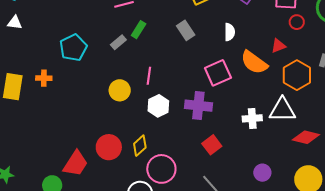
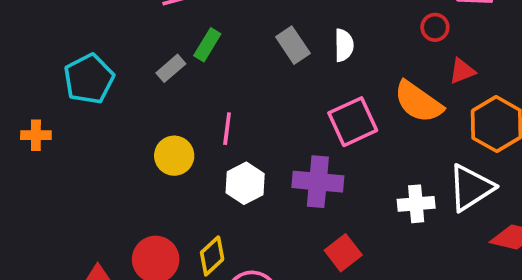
red circle: (297, 22) -> (435, 27), moved
white semicircle: (230, 32) -> (344, 45), moved
white triangle: (282, 110) -> (471, 188), turned -32

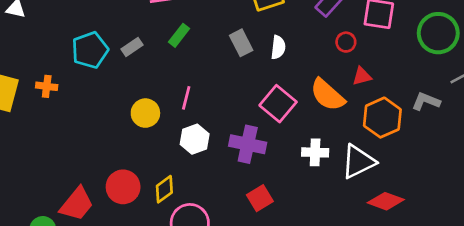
gray rectangle: (171, 68) -> (132, 47), moved
pink square: (353, 122) -> (278, 104), turned -32
white cross: (416, 204) -> (315, 152), moved

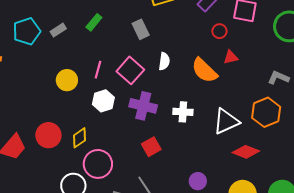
white semicircle: (278, 47) -> (164, 61), moved
pink square: (278, 104) -> (130, 70), moved
orange hexagon: (382, 118) -> (266, 112), moved
white cross: (315, 152) -> (183, 112), moved

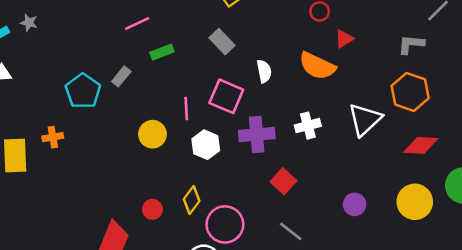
green rectangle: (94, 22) -> (162, 52), turned 48
red circle: (48, 135) -> (152, 209), size x0.6
red diamond: (246, 152) -> (421, 145), moved

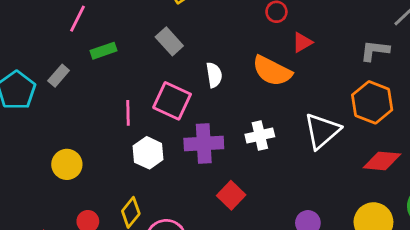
pink line: (137, 24) -> (78, 19), turned -40
yellow circle: (152, 134) -> (67, 164), moved

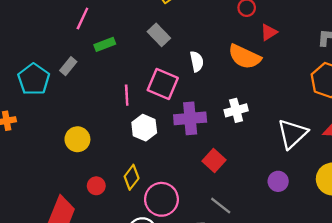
white triangle: (322, 131) -> (292, 134), moved

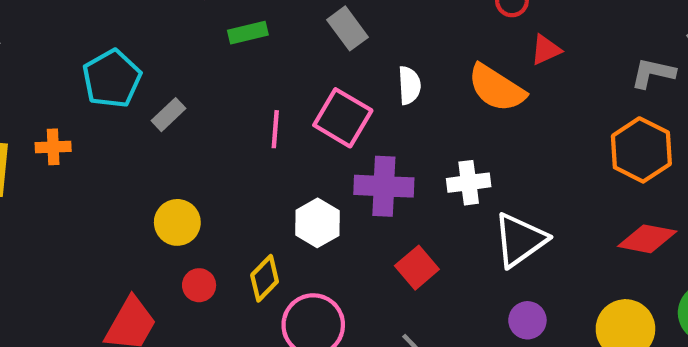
gray rectangle: (68, 66) -> (169, 115), moved
white hexagon: (144, 128) -> (317, 223), moved
white triangle: (292, 134) -> (520, 240), moved
yellow circle: (77, 139) -> (177, 222), moved

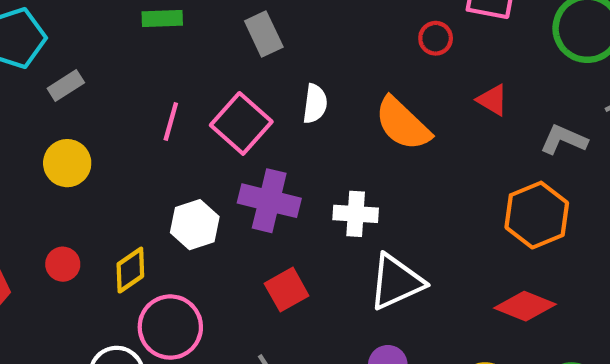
red triangle: (546, 50) -> (492, 100), moved, turned 44
yellow circle: (177, 222) -> (67, 163), moved

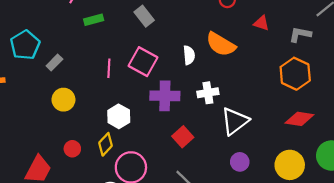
white semicircle: (315, 104) -> (189, 55), moved
white hexagon: (195, 225) -> (119, 116), moved

